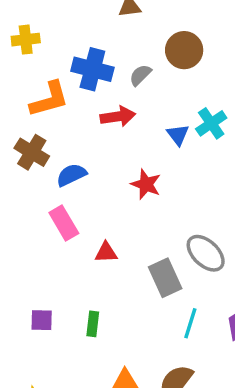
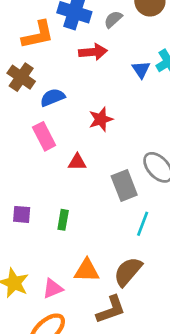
red star: (146, 184) -> (101, 119), moved, turned 30

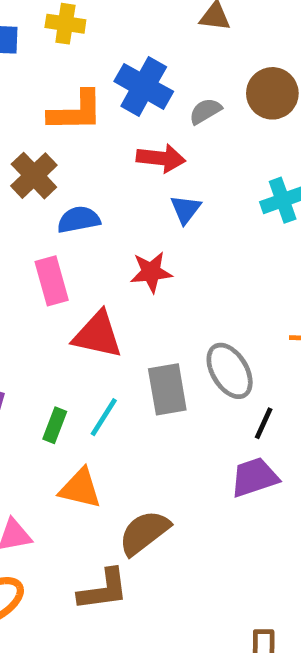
blue triangle: (141, 70) -> (186, 209), moved
red triangle: (77, 162) -> (98, 335), size x1.6
cyan line: (143, 224) -> (104, 417), moved
orange triangle: (87, 270) -> (80, 488), moved

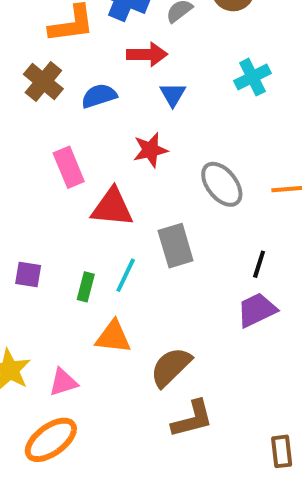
blue semicircle: (79, 220) -> (99, 96), moved
gray ellipse: (230, 371) -> (222, 184), moved
brown L-shape: (103, 590) -> (192, 419), moved

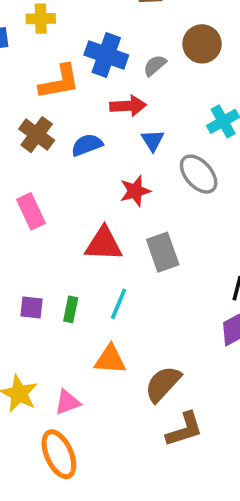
pink rectangle: (69, 167) -> (31, 211), moved
gray ellipse: (222, 184) -> (199, 174), moved
gray rectangle: (176, 246) -> (163, 252), moved
green rectangle: (86, 287) -> (71, 309), moved
orange ellipse: (51, 440) -> (59, 454), turned -75

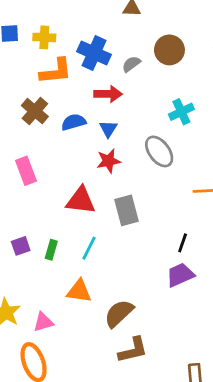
yellow cross: (41, 19) -> (44, 37), moved
blue triangle: (153, 140) -> (108, 129), moved
purple square: (31, 308) -> (21, 246), turned -30

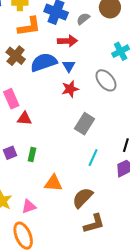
blue semicircle: (74, 122) -> (44, 62), size x1.5
red triangle: (81, 200) -> (24, 119), moved, size x0.7
gray rectangle: (126, 210) -> (85, 124), turned 50
cyan line: (89, 248) -> (93, 158), moved

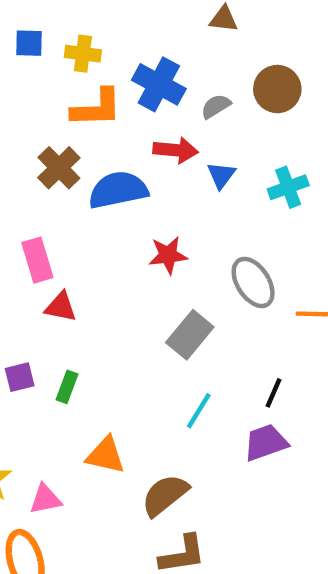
blue triangle: (69, 66) -> (221, 175), moved
gray ellipse: (106, 80) -> (253, 282), moved

